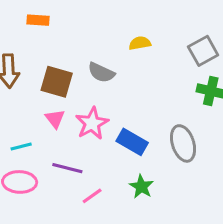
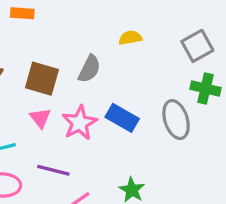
gray semicircle: (101, 72) -> (89, 69), turned -88
blue rectangle: (132, 142) -> (122, 118), moved
gray ellipse: (183, 143) -> (176, 120), moved

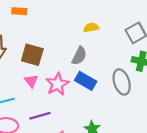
gray semicircle: (89, 69) -> (79, 56), moved
purple line: (53, 170) -> (40, 116), turned -30

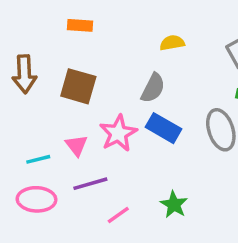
orange rectangle: (19, 11) -> (80, 25), moved
pink triangle: (31, 81) -> (77, 145), moved

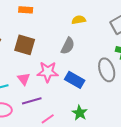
blue rectangle: (163, 128) -> (75, 80), moved
pink star: (118, 133) -> (48, 72), turned 30

